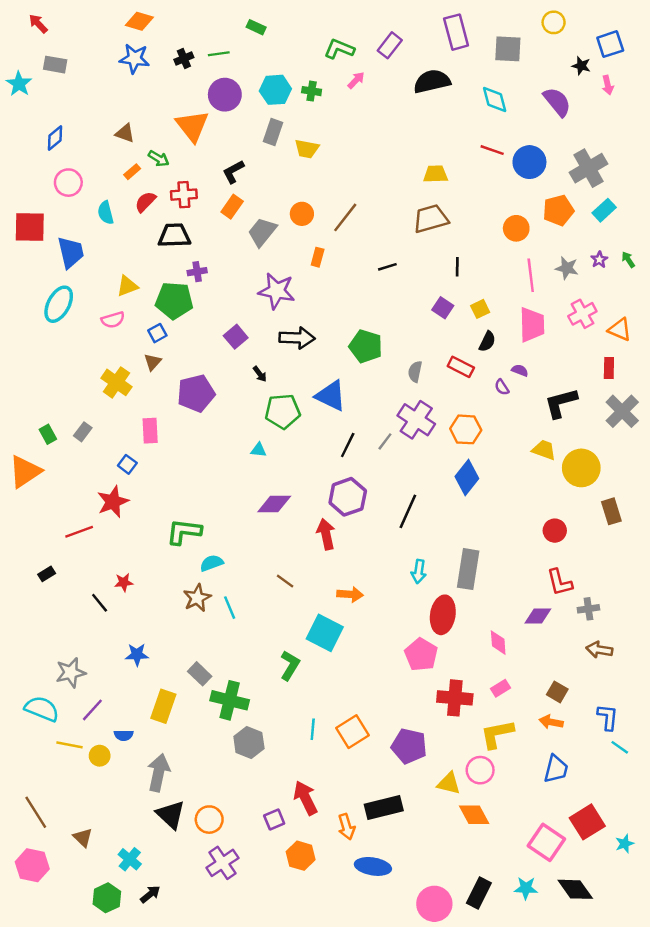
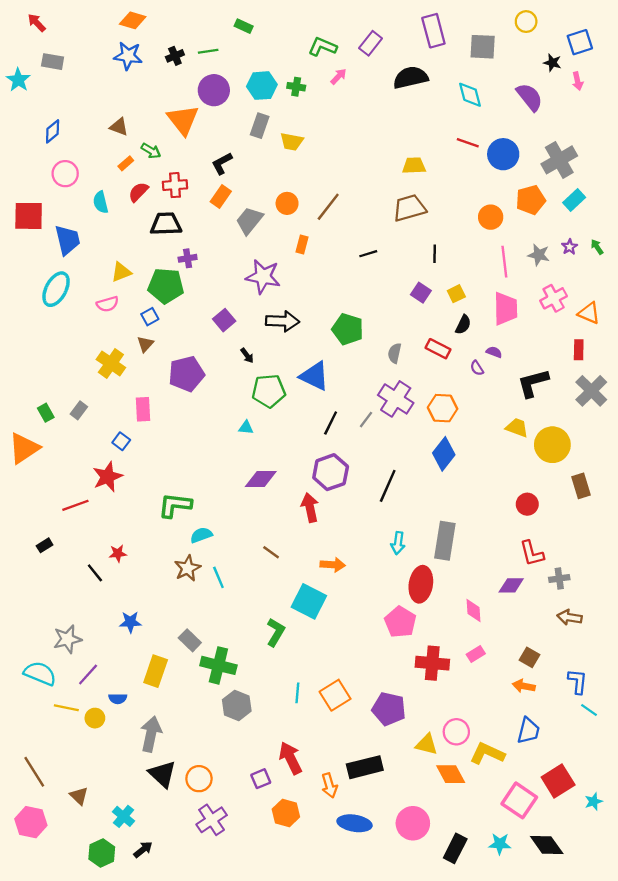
yellow L-shape: (497, 734) -> (487, 753), moved, turned 36
pink circle: (434, 904) -> (413, 823), moved

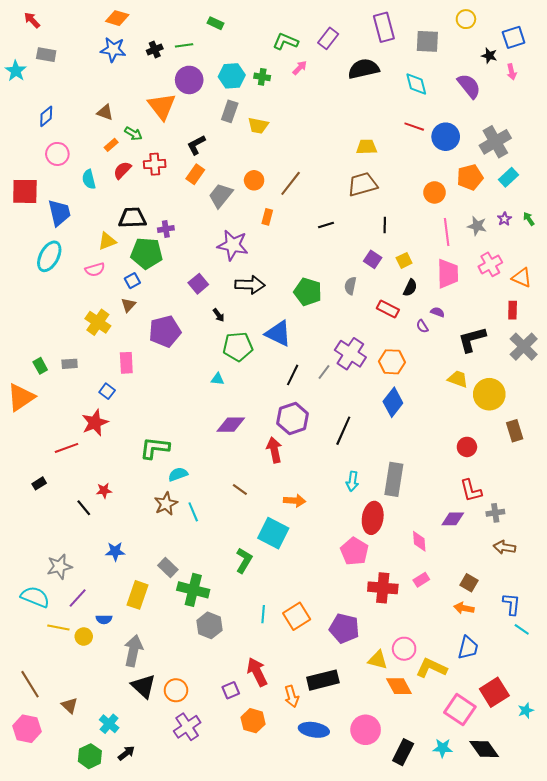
black trapezoid: (166, 224) -> (132, 218), moved
gray semicircle: (395, 353) -> (350, 286), moved
gray rectangle: (79, 410) -> (70, 364), turned 49

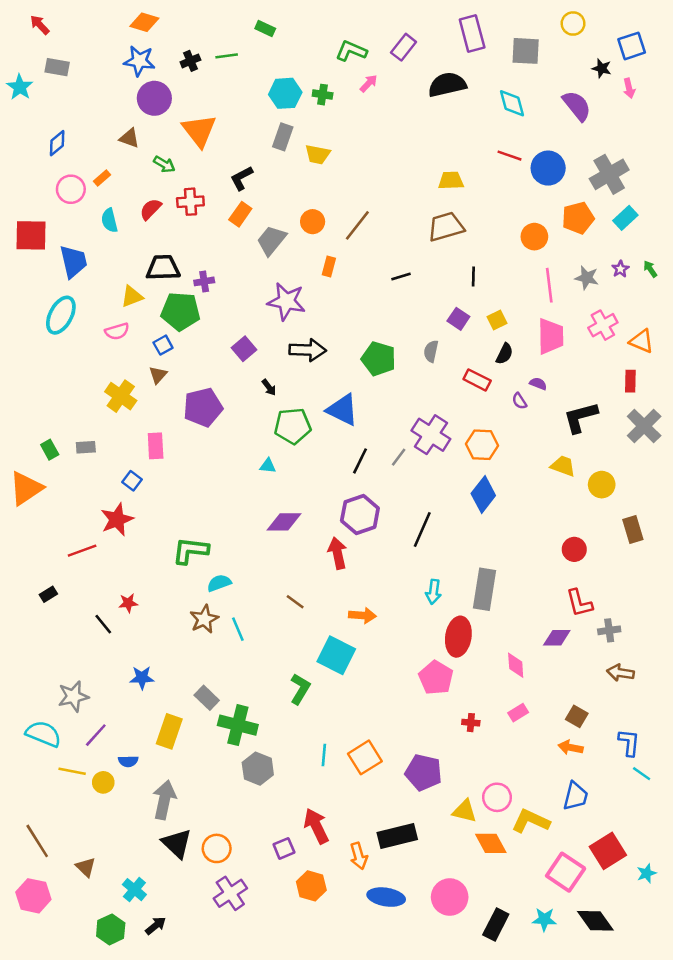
purple circle: (189, 80) -> (154, 98), moved
orange rectangle: (111, 145) -> (102, 178), moved
yellow circle: (489, 394) -> (602, 485), size x0.7
red cross: (383, 588) -> (471, 723), size x0.5

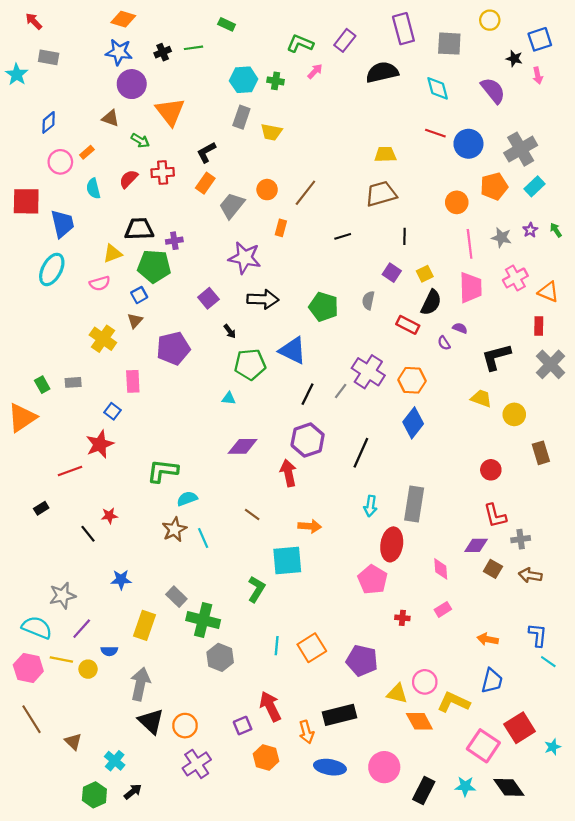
black semicircle: (504, 354) -> (431, 303), size x1.4
cyan square: (336, 655) -> (287, 560), turned -32
brown square: (577, 716) -> (493, 569), moved
pink hexagon: (33, 896) -> (28, 668), moved

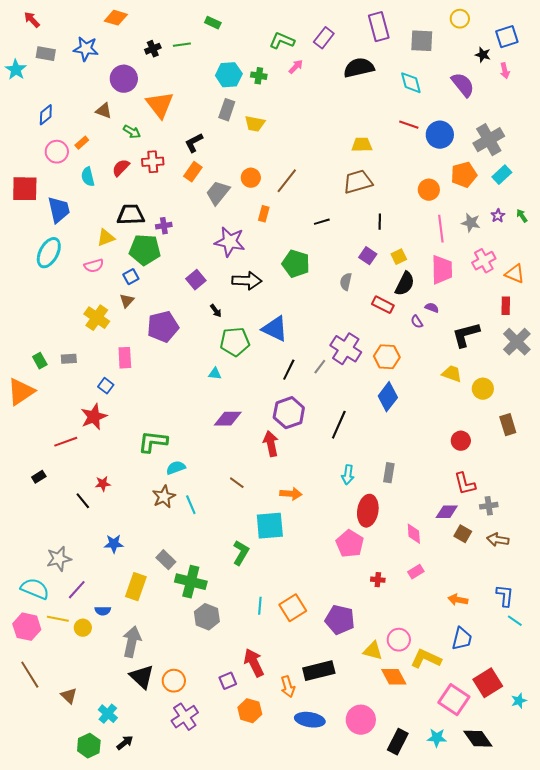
blue star: (119, 52) -> (86, 49), moved
green pentagon: (324, 307) -> (296, 264), moved
gray rectangle: (414, 504) -> (389, 473), size x0.6

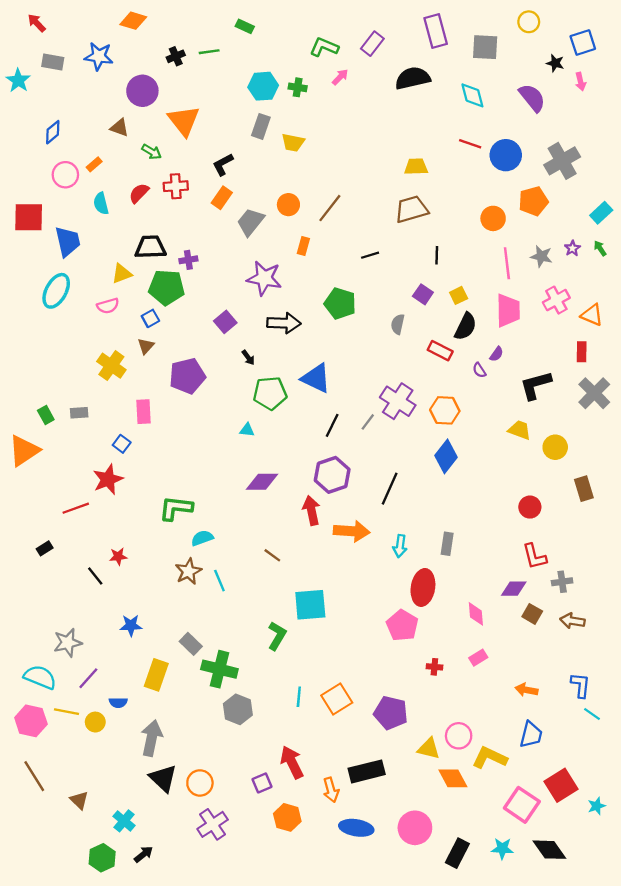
cyan rectangle: (502, 175) -> (601, 213), moved
purple semicircle: (432, 308) -> (497, 354), turned 104
orange arrow: (291, 494) -> (352, 531), moved, size x1.4

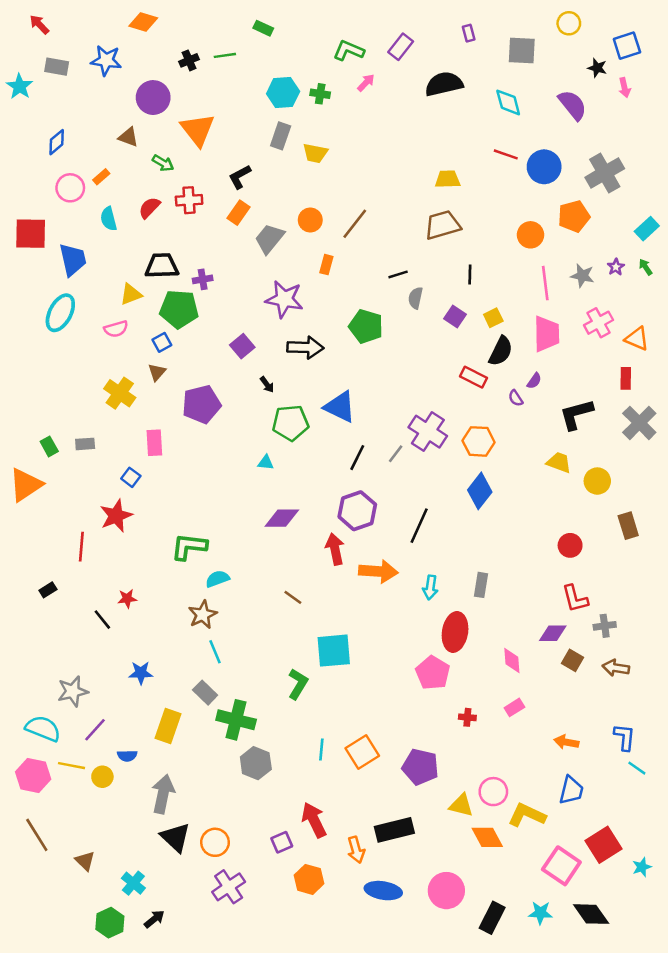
purple rectangle: (436, 31) -> (469, 33), size x0.5
gray semicircle: (398, 324) -> (415, 298), moved
red line: (76, 508) -> (81, 547), turned -65
cyan line: (219, 581) -> (215, 652), moved

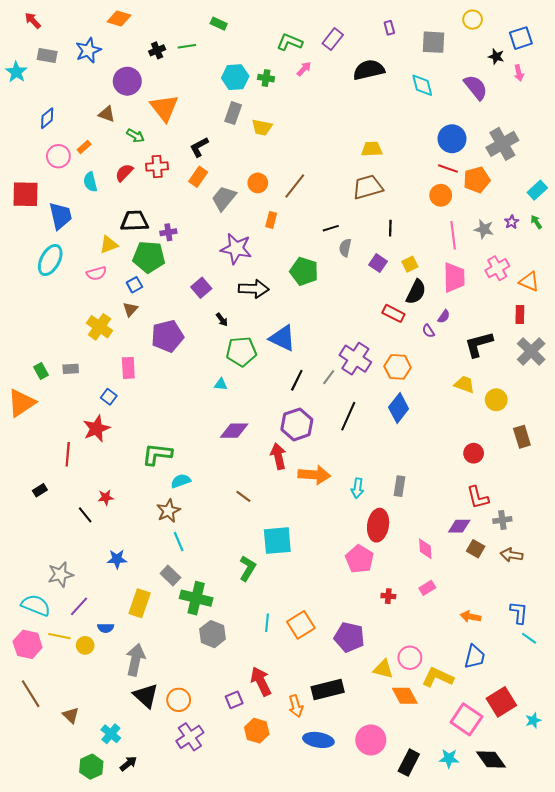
blue star: (106, 60) -> (88, 50), turned -30
red line: (506, 154) -> (448, 169), moved
black line: (419, 526) -> (348, 416), moved

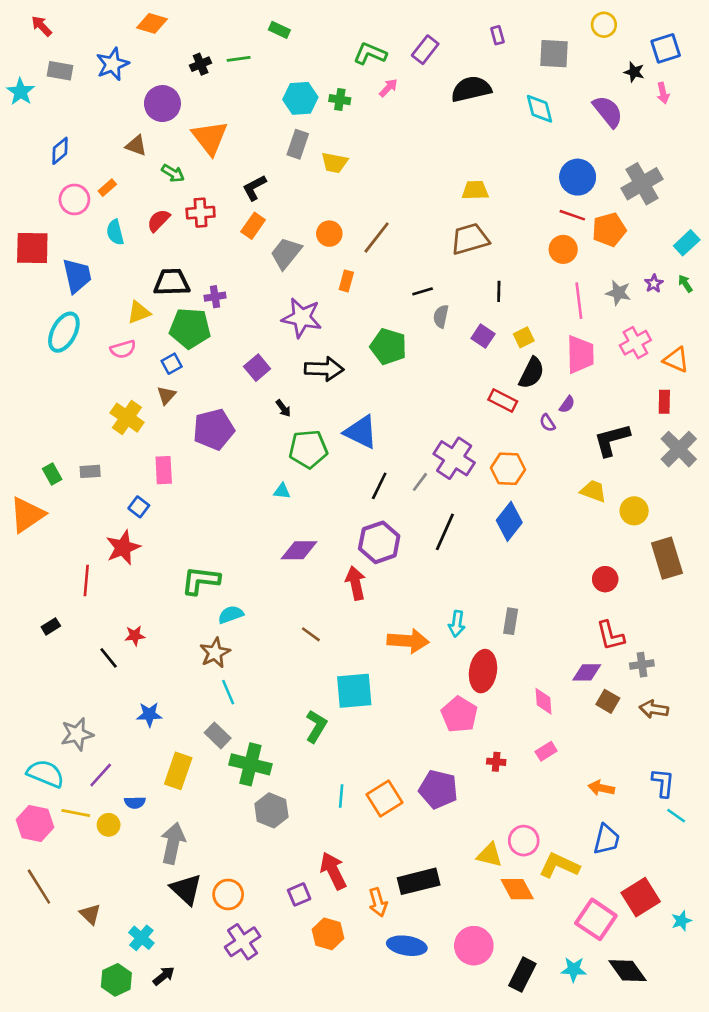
brown rectangle: (522, 437) -> (667, 558), size x1.4
orange arrow: (314, 475) -> (408, 641), moved
purple pentagon: (349, 637) -> (438, 789), moved

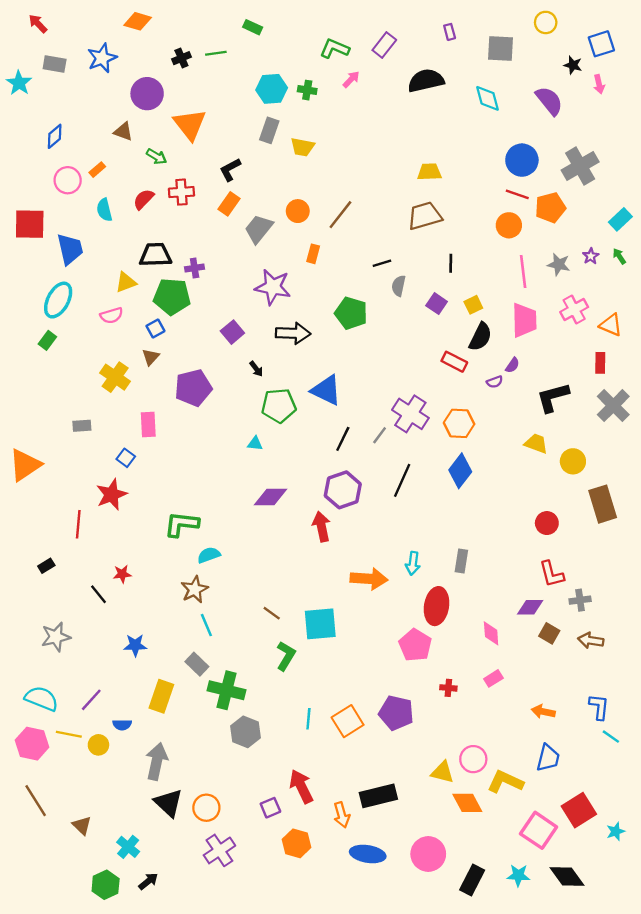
purple semicircle: (547, 423) -> (495, 382), turned -77
green rectangle: (52, 474) -> (47, 340), moved, turned 66
brown line: (311, 634) -> (272, 613), moved
gray star: (77, 734) -> (56, 637), moved

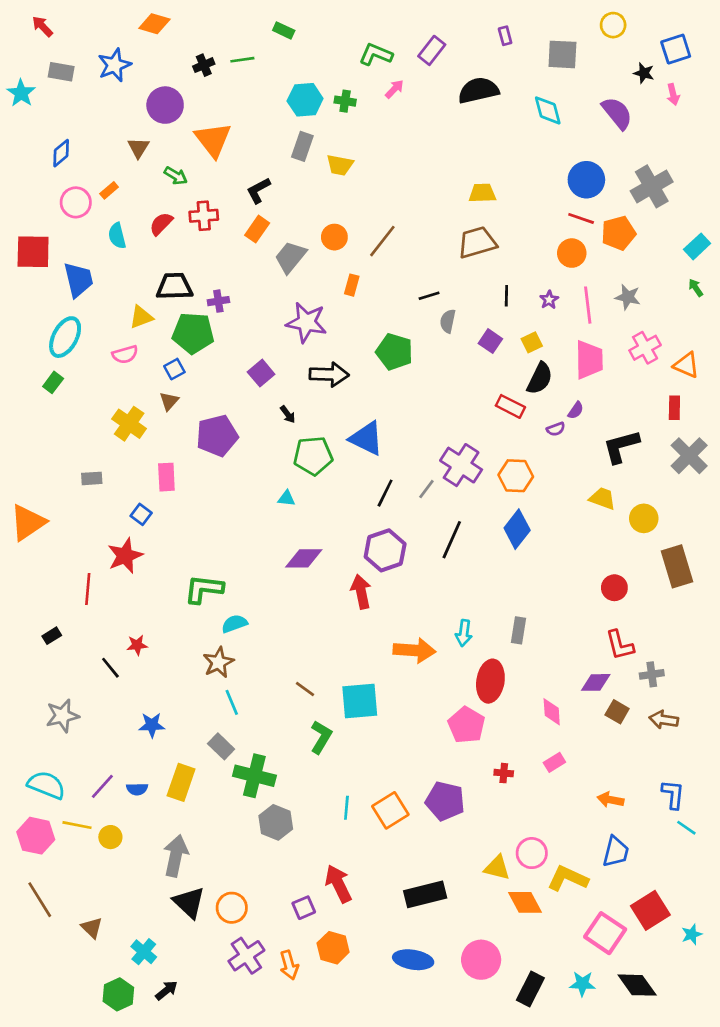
brown triangle: (123, 132) -> (138, 148), turned 42
purple star: (591, 256) -> (549, 300), moved
blue semicircle: (122, 725) -> (137, 789), moved
orange arrow: (342, 815) -> (289, 965), moved

